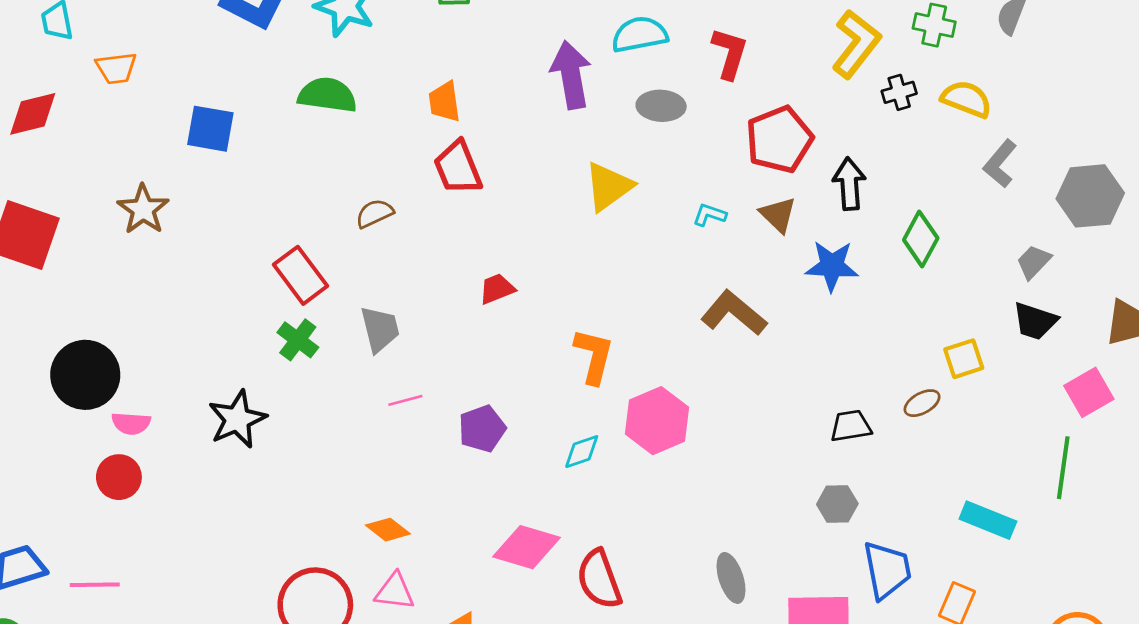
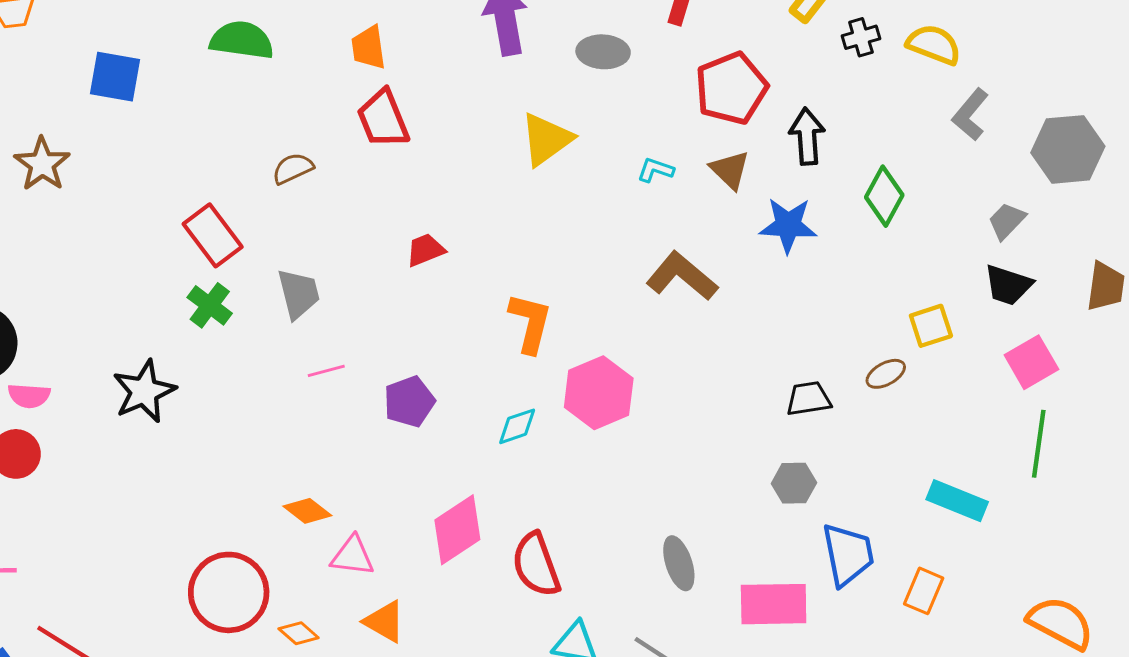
pink square: (1089, 392) -> (1031, 362), moved
pink diamond: (527, 547) -> (457, 530), turned -50
pink triangle: (395, 591) -> (352, 556), moved

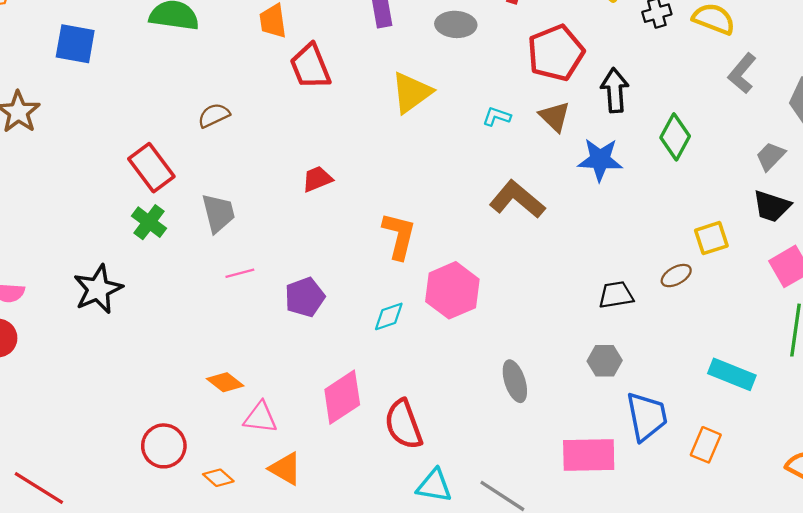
red trapezoid: (383, 119) -> (310, 66), moved
gray ellipse: (679, 563) -> (515, 381), moved
red circle: (229, 592) -> (164, 446), size x0.7

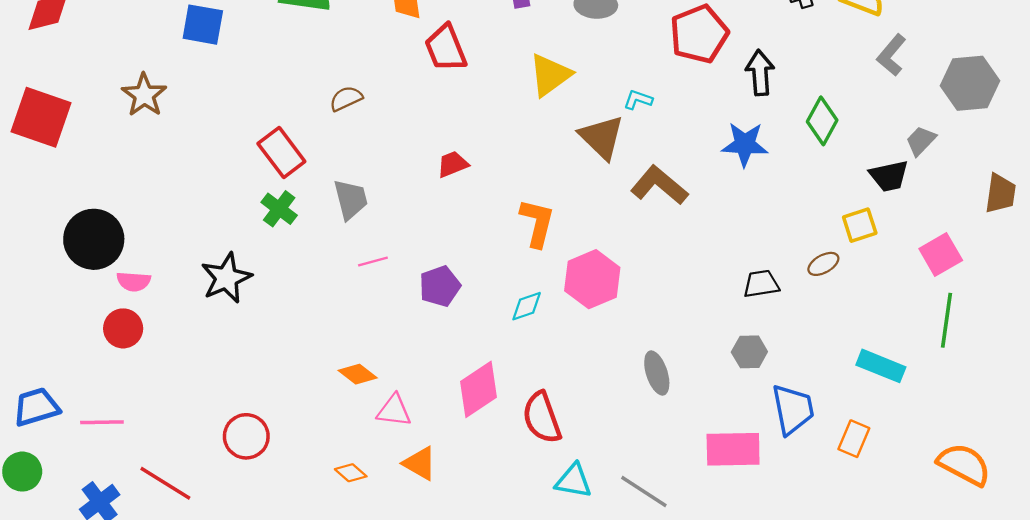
brown triangle: (555, 116) -> (602, 137), moved, size x1.4
black trapezoid: (772, 206) -> (889, 176), moved, turned -30
red circle: (164, 446) -> (246, 436), moved

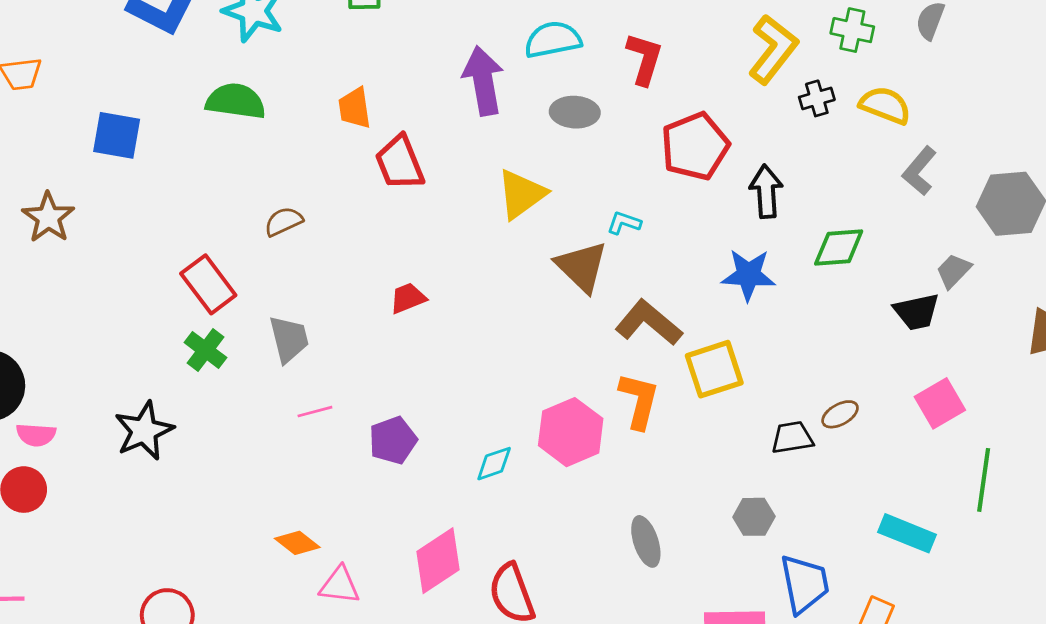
green diamond: (822, 121) -> (839, 247), turned 57
orange L-shape: (537, 223) -> (639, 401), moved
yellow square: (860, 225) -> (714, 369), moved, size x1.4
pink square: (941, 255) -> (940, 403), moved
black trapezoid: (761, 284) -> (792, 438), moved

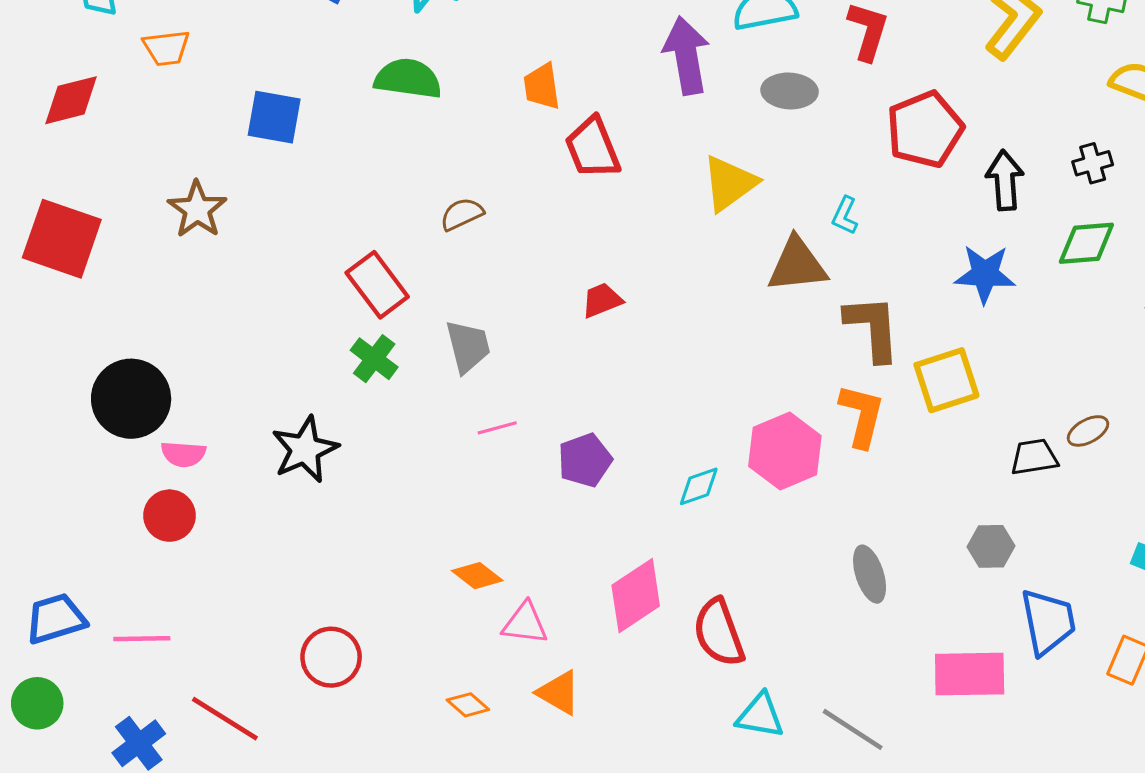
black cross: (817, 98) -> (1093, 163), moved
cyan L-shape: (624, 223) -> (845, 216), turned -84
brown triangle: (582, 267) -> (797, 265), turned -50
brown L-shape: (649, 323) -> (873, 328), turned 46

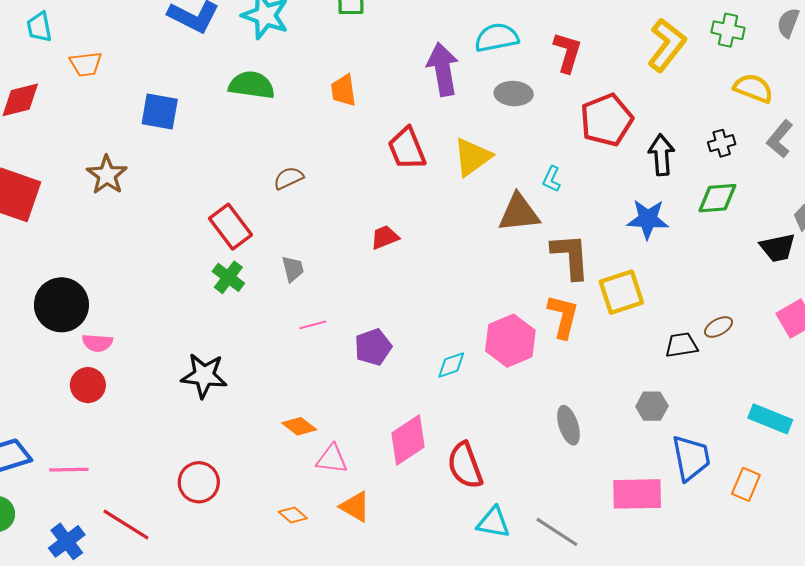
red trapezoid: (593, 148) -> (407, 148), moved
gray trapezoid: (468, 346) -> (293, 269), size x0.7
black star: (305, 449) -> (204, 376), moved, turned 30

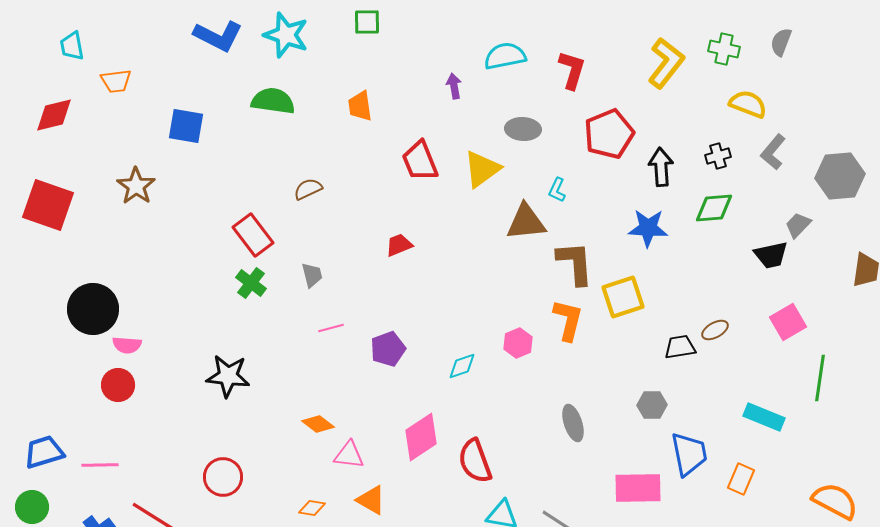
purple arrow: (443, 69) -> (454, 86), size x0.5
gray ellipse: (514, 94) -> (523, 129), moved
pink hexagon: (510, 341) -> (518, 343), size x0.6
orange diamond: (293, 515) -> (312, 508), turned -32

